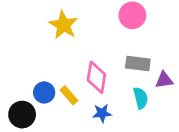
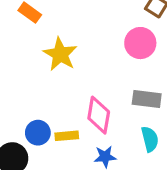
yellow rectangle: (69, 95) -> (67, 136), turned -54

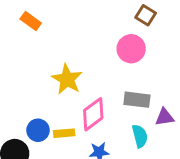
yellow star: (60, 54) -> (67, 79), moved
pink diamond: (99, 115) -> (93, 114), turned 44

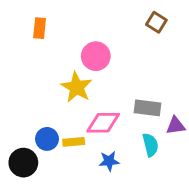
orange rectangle: (31, 21) -> (40, 28), turned 60
pink circle: (131, 49) -> (96, 56), moved
pink diamond: (93, 114) -> (103, 123), turned 36

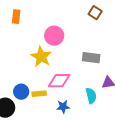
gray rectangle: (148, 108) -> (91, 58), moved

